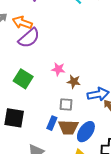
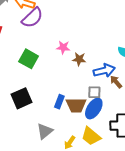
gray square: (66, 105) -> (94, 92), moved
black square: (14, 118) -> (21, 98), turned -30

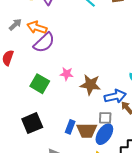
pink star: (63, 47) -> (67, 74), moved
brown star: (79, 59) -> (90, 85), size x1.5

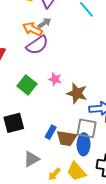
gray arrow: (15, 24) -> (44, 23), moved
gray square: (105, 118) -> (87, 128), size x1.5
blue ellipse: (104, 134) -> (84, 144), turned -40

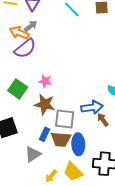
brown star: (77, 93) -> (45, 104), moved
gray square: (87, 128) -> (65, 119), moved
gray triangle: (31, 159) -> (33, 154), moved

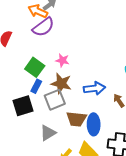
blue arrow: (92, 107) -> (94, 88), moved
gray square: (65, 119) -> (55, 100), moved, turned -30
blue rectangle: (45, 134) -> (36, 86), moved

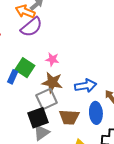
blue rectangle: (36, 86) -> (13, 77), moved
black square: (23, 106) -> (38, 118), moved
blue ellipse: (94, 124) -> (96, 113), moved

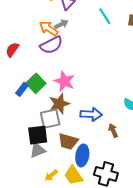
pink star: (52, 59) -> (64, 81), size x1.5
brown star: (52, 82) -> (59, 104), turned 30
blue ellipse: (96, 113) -> (82, 155), moved

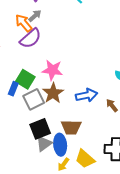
orange arrow: (49, 29) -> (24, 23), turned 30
gray square: (50, 119) -> (34, 99), moved
blue ellipse: (82, 155) -> (60, 145), moved

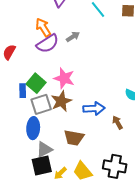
gray arrow: (35, 16) -> (73, 37), moved
blue rectangle: (13, 89) -> (23, 91), turned -32
black square: (40, 129) -> (42, 165), moved
blue ellipse: (60, 145) -> (33, 128), moved

